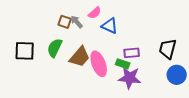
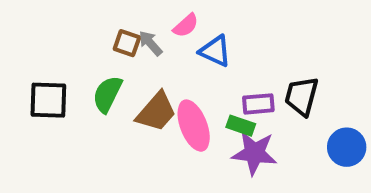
black trapezoid: (168, 49) -> (302, 96), moved

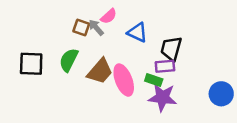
pink semicircle: (186, 25) -> (109, 16), moved
black trapezoid: (302, 96) -> (171, 49), moved

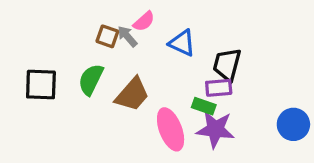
pink ellipse: (124, 80) -> (171, 129), moved

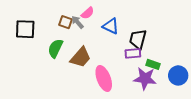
black square: (41, 85) -> (25, 29), moved
green rectangle: (204, 106) -> (153, 64), moved
purple star: (215, 129) -> (145, 79), moved

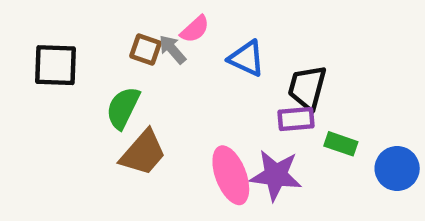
brown trapezoid: (81, 57) -> (143, 153), moved
purple star: (145, 79) -> (276, 175), moved

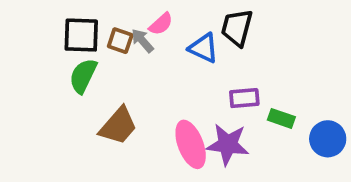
black square: (56, 65) -> (81, 35), moved
black trapezoid: (307, 88) -> (237, 28), moved
green semicircle: (123, 108) -> (83, 76), moved

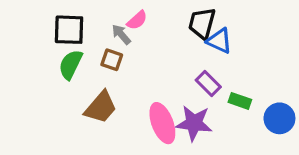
brown square: (120, 41) -> (112, 60), moved
blue triangle: (204, 48) -> (219, 41), moved
purple rectangle: (244, 98) -> (208, 84), turned 50

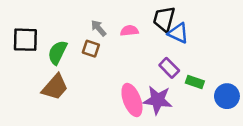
pink semicircle: (137, 20) -> (129, 31), moved, turned -144
black square: (69, 30) -> (25, 40), moved
brown trapezoid: (101, 107) -> (55, 87), moved

